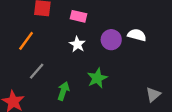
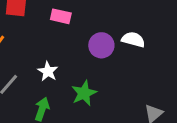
white star: (77, 44) -> (48, 71), moved

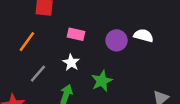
pink rectangle: (61, 16) -> (76, 34), moved

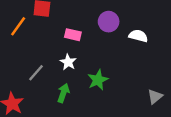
purple circle: (117, 40) -> (109, 22), moved
orange line: (27, 42) -> (18, 26), moved

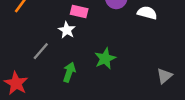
white star: (68, 62) -> (67, 30), moved

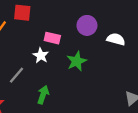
green star: (105, 59) -> (77, 61), moved

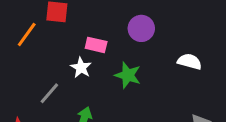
white semicircle: (116, 39) -> (190, 62), moved
green star: (77, 61) -> (128, 75), turned -30

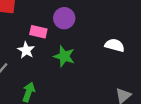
purple circle: (141, 28) -> (64, 18), moved

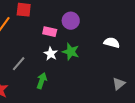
white star: (26, 50) -> (51, 54), moved

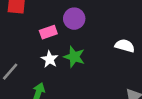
pink rectangle: (50, 32) -> (48, 32), turned -32

